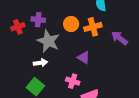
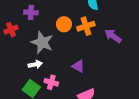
purple cross: (38, 20) -> (31, 12), moved
purple triangle: (84, 58) -> (78, 66), moved
pink cross: (73, 81) -> (51, 82), moved

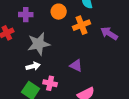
orange circle: (64, 24) -> (59, 12), moved
gray star: (42, 42) -> (39, 44), turned -30

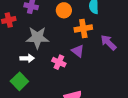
purple triangle: (76, 66) -> (78, 51), moved
pink cross: (50, 83) -> (59, 62), moved

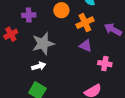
pink cross: (59, 62) -> (105, 64), moved

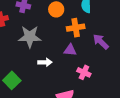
purple triangle: (86, 46) -> (70, 50), turned -32
white arrow: (39, 66) -> (45, 62), moved

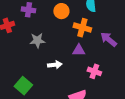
orange cross: (76, 28) -> (82, 28), turned 30
gray star: (30, 37) -> (37, 41), size x0.7

